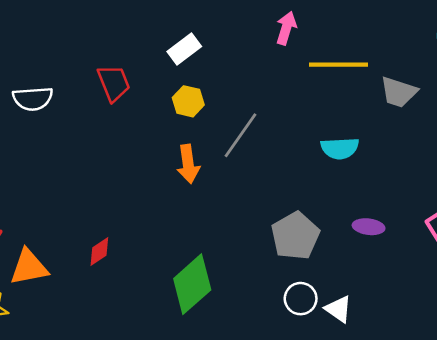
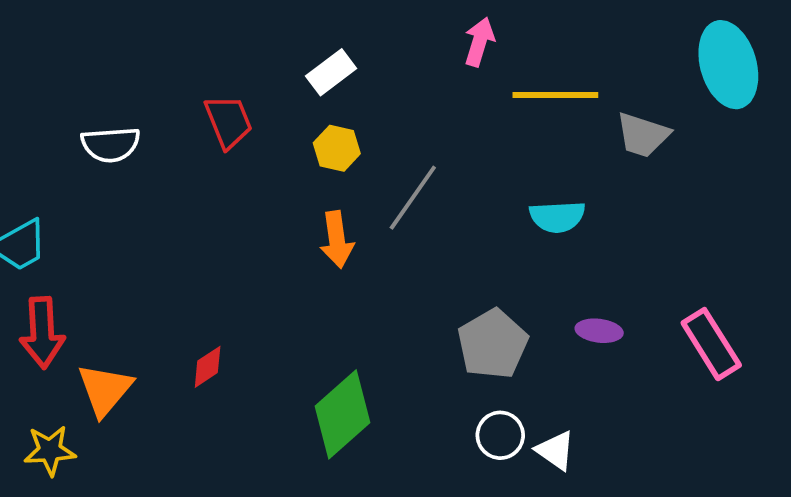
orange triangle: (29, 267) -> (105, 390), turned -39

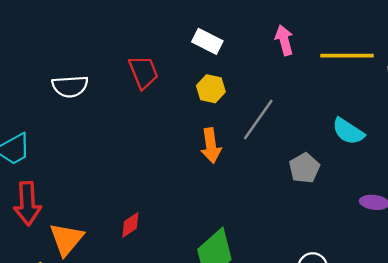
pink arrow: (479, 42) -> (284, 40), moved, turned -32
white rectangle: (331, 72) -> (207, 41), turned 64
cyan semicircle: (557, 217) -> (348, 131), turned 36
gray pentagon: (493, 344) -> (304, 168), moved, size x0.7

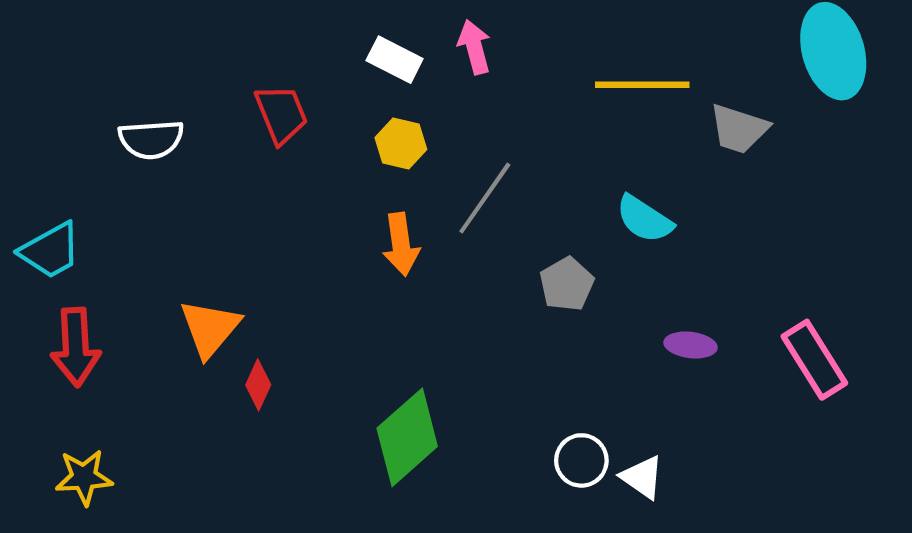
pink arrow: (284, 40) -> (474, 47), moved
red diamond: (130, 225) -> (258, 385), turned -32
orange triangle: (66, 239) -> (210, 328), moved

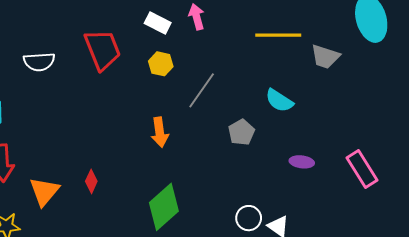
red trapezoid: (281, 114) -> (103, 49), size x1.4
orange arrow: (401, 244) -> (160, 132), moved
orange triangle: (210, 328) -> (44, 192), moved

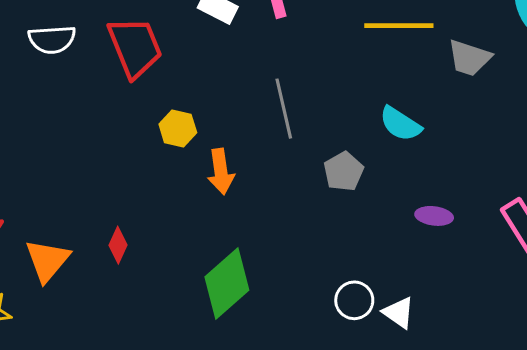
white semicircle: (39, 62) -> (52, 39), moved
yellow hexagon: (161, 64) -> (178, 128), moved
gray line: (202, 90) -> (284, 109), turned -48

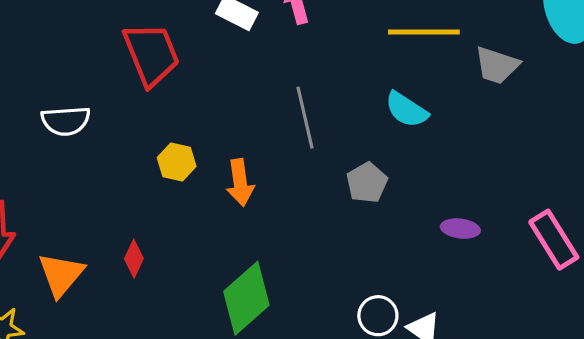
white semicircle: (52, 39) -> (66, 121), moved
cyan semicircle: (400, 124) -> (406, 110), moved
yellow hexagon: (178, 128) -> (177, 162), moved

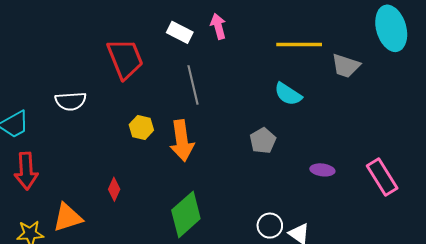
gray line: (305, 118) -> (193, 85), moved
orange arrow: (240, 183) -> (182, 141), size x1.4
orange triangle: (61, 275) -> (68, 217), moved, turned 32

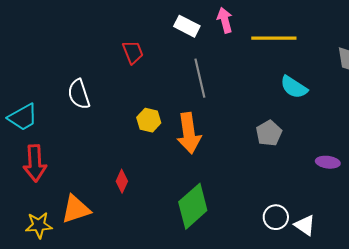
yellow line: (299, 45) -> (274, 38), moved
red trapezoid: (125, 59) -> (133, 52), size x0.6
white semicircle: (71, 101) -> (79, 94), turned 76

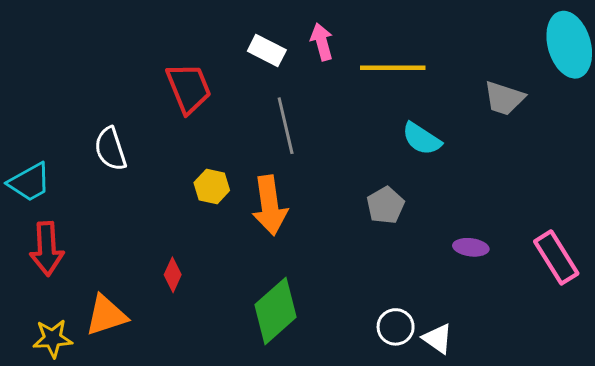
red trapezoid: (133, 52) -> (189, 88), size x1.5

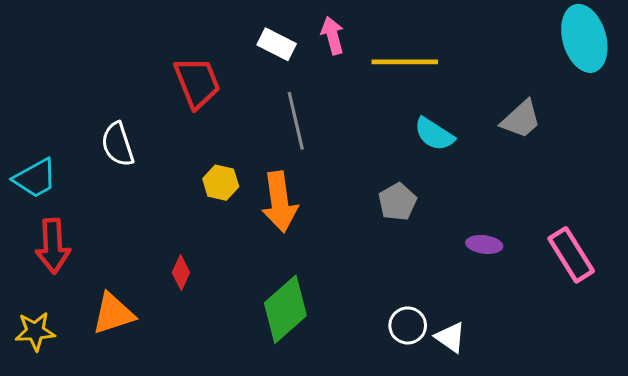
gray trapezoid: (504, 98) -> (521, 119), moved, turned -60
yellow star: (53, 338) -> (35, 331), moved

